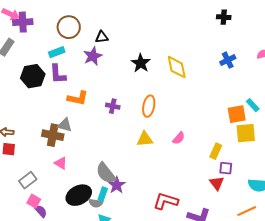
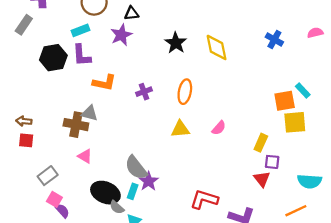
blue cross: (228, 60) -> (274, 39), turned -35
purple cross: (113, 106) -> (144, 92), turned -32
black ellipse: (79, 195) -> (105, 193), turned 50
gray semicircle: (96, 203) -> (117, 207), moved, turned 32

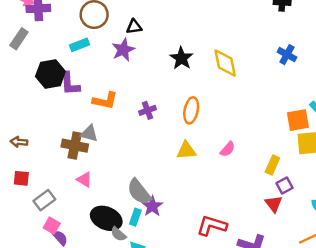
purple L-shape: (82, 55) -> (70, 84), moved
red square: (26, 140) -> (21, 178), moved
purple square: (272, 162) -> (285, 186), turned -35

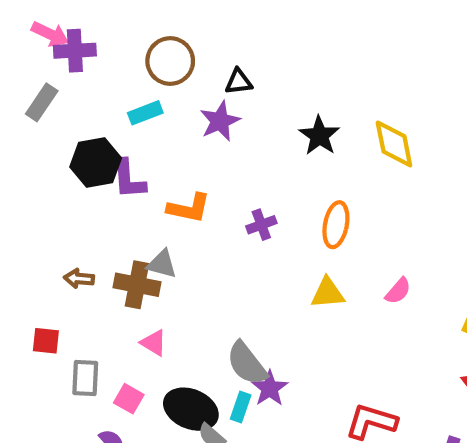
brown arrow: (19, 142) -> (79, 279), moved
gray rectangle: (44, 200) -> (85, 378), turned -50
pink square: (52, 226) -> (129, 399), moved

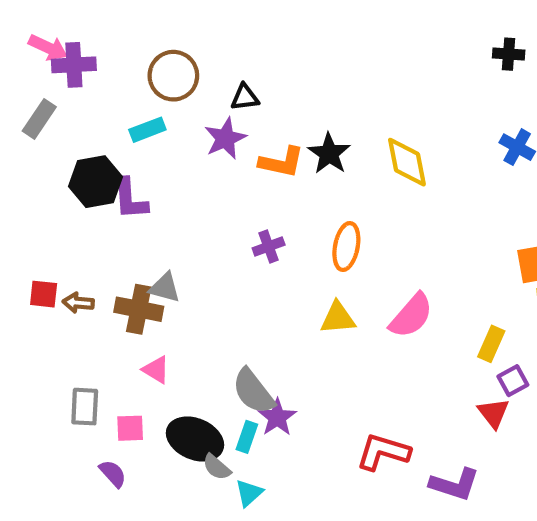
orange L-shape: (189, 208) -> (281, 162), moved
pink semicircle: (398, 291) -> (411, 316), size x1.6
red square: (46, 341) -> (44, 294), moved
pink square: (129, 399) -> (130, 428), turned -32

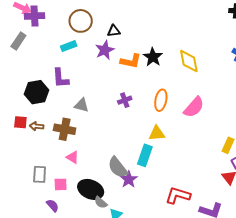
black hexagon: (96, 182) -> (36, 92), moved
gray triangle: (165, 288) -> (82, 105), moved
pink semicircle: (411, 316) -> (194, 107), moved
cyan rectangle: (247, 437) -> (145, 155), moved, size x1.5

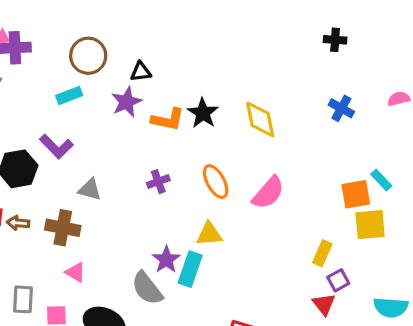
purple L-shape: (61, 78) -> (56, 147), turned -40
orange ellipse: (161, 100) -> (216, 182), turned -40
purple star: (129, 179) -> (166, 260), moved

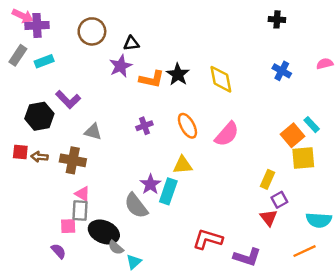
cyan rectangle: (69, 96) -> (44, 61), moved
orange square: (356, 194) -> (292, 135), turned -30
gray rectangle: (23, 299) -> (80, 211), moved

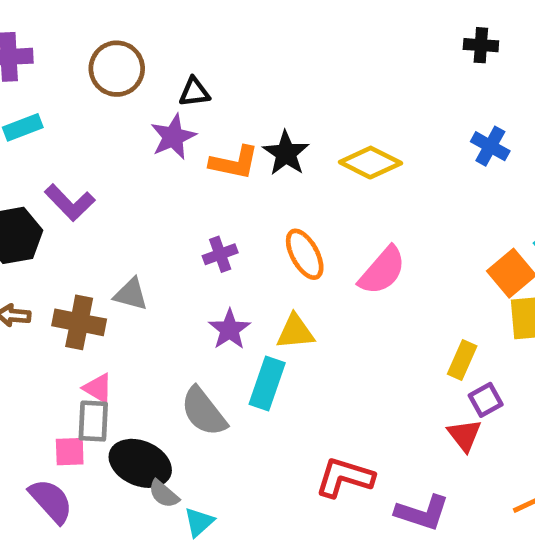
yellow diamond: (221, 79) -> (370, 163), turned -52
gray triangle: (93, 132) -> (131, 294), moved
purple star: (150, 184) -> (230, 329), moved
purple semicircle: (58, 251) -> (51, 501), size x1.5

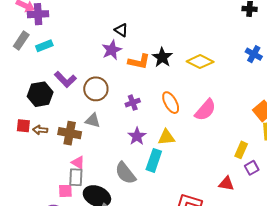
brown circle: (117, 69) -> (96, 89), moved
black triangle: (194, 92) -> (121, 30), turned 40
red triangle: (464, 435) -> (226, 184), moved, turned -42

